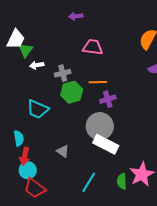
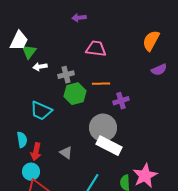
purple cross: (108, 99) -> (121, 101), moved
red arrow: (25, 156) -> (36, 152), moved

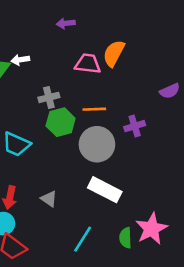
orange semicircle: (151, 41) -> (114, 53), moved
white arrow: (40, 67) -> (20, 60), moved
purple cross: (121, 101) -> (135, 126), moved
gray circle: (103, 128) -> (97, 144), moved

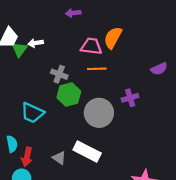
gray cross: (49, 97) -> (59, 74), turned 35
orange line: (94, 109) -> (97, 69), moved
white rectangle: (105, 190) -> (87, 151), moved

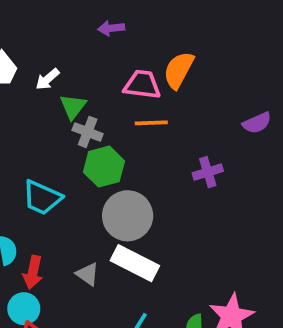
white arrow: (36, 43) -> (47, 79), turned -32
green triangle: (19, 49) -> (73, 106), moved
gray circle: (99, 113) -> (128, 216), moved

